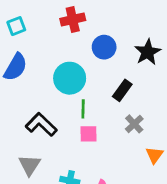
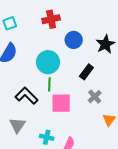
green line: (83, 109) -> (49, 84), moved
pink square: (89, 134) -> (61, 103), size x1.5

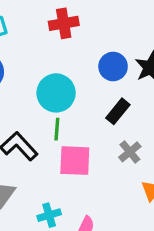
blue circle: (74, 40) -> (113, 66), moved
cyan cross: (47, 137) -> (49, 215), turned -32

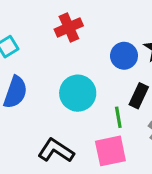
green line: (57, 129) -> (118, 117), moved

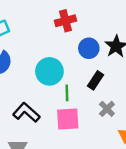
red cross: (69, 27) -> (66, 21), moved
green line: (118, 117) -> (67, 93), moved

